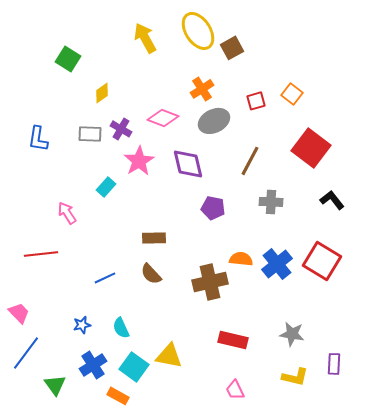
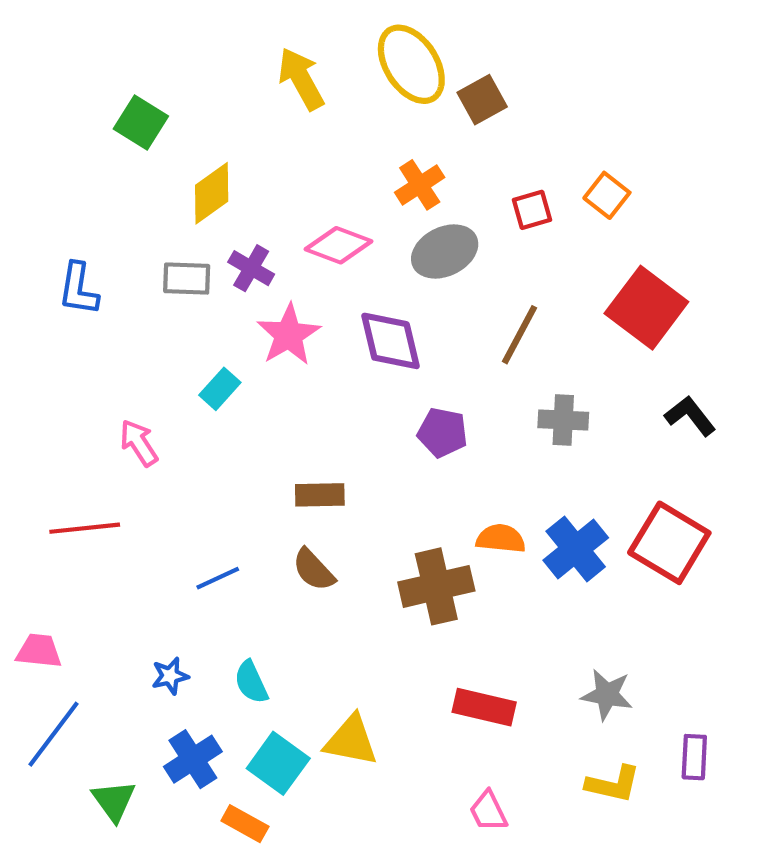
yellow diamond: (102, 93) -> (212, 193), size x1.4
pink trapezoid: (19, 313) -> (39, 651), turned -40

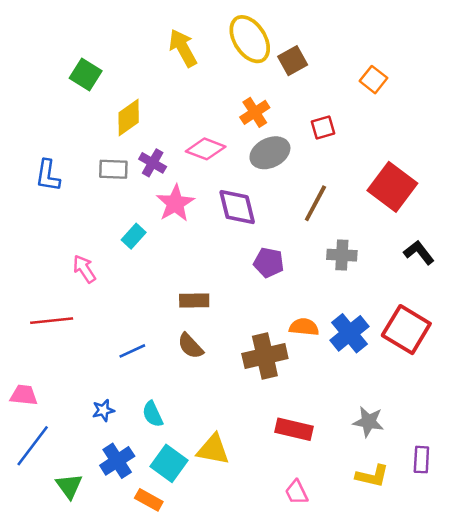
orange square: (607, 195) -> (373, 80), moved

